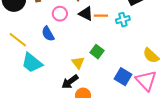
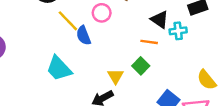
black triangle: (86, 14) -> (160, 20), moved
orange line: (101, 16) -> (149, 42), moved
yellow line: (18, 40) -> (68, 21), moved

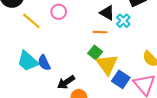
cyan cross: (178, 31) -> (123, 21), turned -32
blue semicircle: (83, 35) -> (44, 63), moved
yellow triangle: (116, 76) -> (107, 64), moved, size x1.6

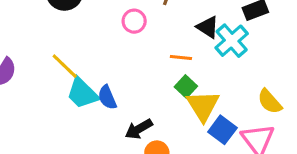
yellow line: (31, 21) -> (65, 66), moved
cyan cross: (123, 21) -> (232, 41), size x1.5
orange line: (100, 32) -> (181, 58), moved

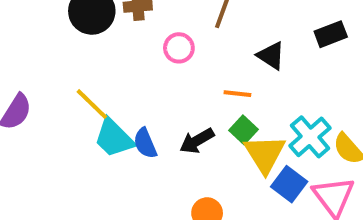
cyan cross: (232, 41) -> (310, 137), moved
black arrow: (139, 129) -> (197, 141), moved

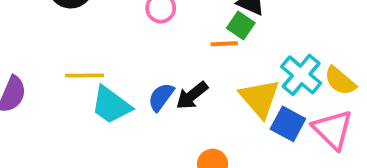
yellow line: (92, 104) -> (85, 75), turned -36
green square: (244, 130) -> (241, 26), moved
blue semicircle: (145, 143) -> (161, 97), moved, turned 68

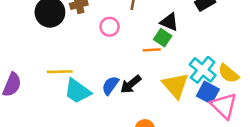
blue square: (288, 124) -> (208, 93), moved

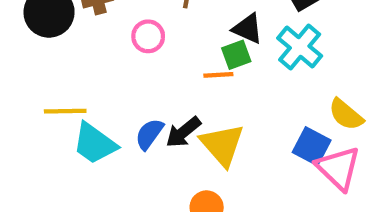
green square: (163, 38) -> (236, 55), turned 36
cyan cross: (203, 70) -> (300, 47), moved
yellow triangle: (176, 85) -> (222, 145), moved

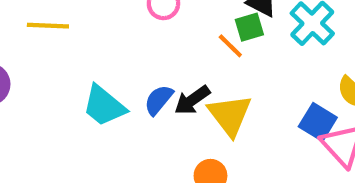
orange line: (218, 75) -> (230, 46), turned 44
yellow line: (65, 111) -> (48, 26), moved

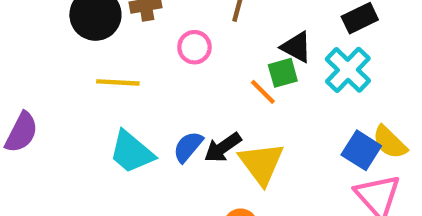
yellow line: (48, 26) -> (118, 82), moved
blue square: (318, 122) -> (361, 150), moved

